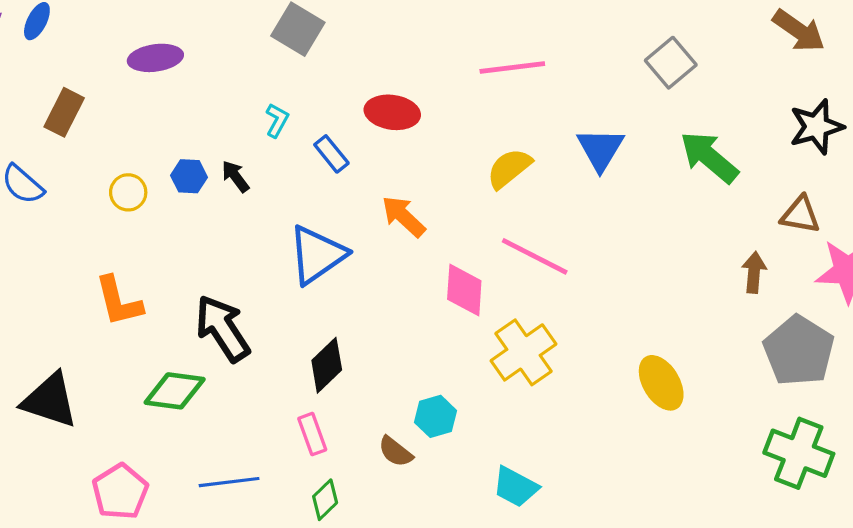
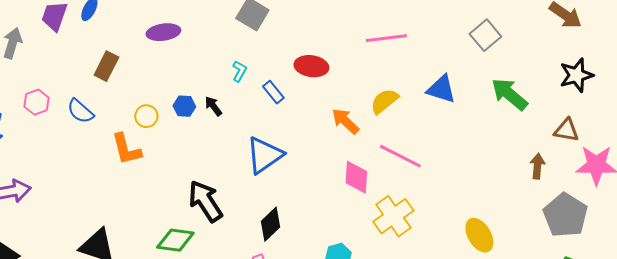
blue triangle: (600, 149) -> (441, 89), turned -44
orange arrow: (403, 216) -> (345, 121), moved
orange L-shape: (119, 301) -> (126, 149), moved

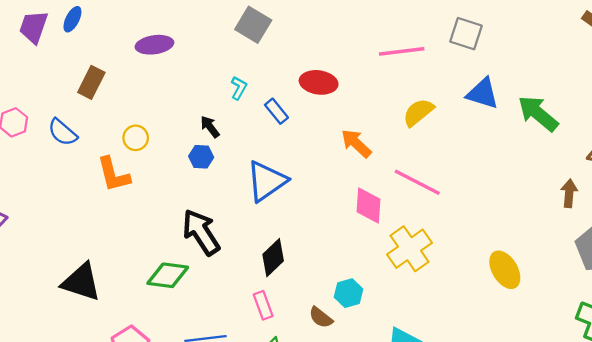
gray square: (485, 35) -> (466, 34), moved, turned -32
blue triangle: (441, 89) -> (483, 94), moved
yellow semicircle: (384, 101) -> (418, 112), moved
blue hexagon: (184, 106) -> (201, 157), moved

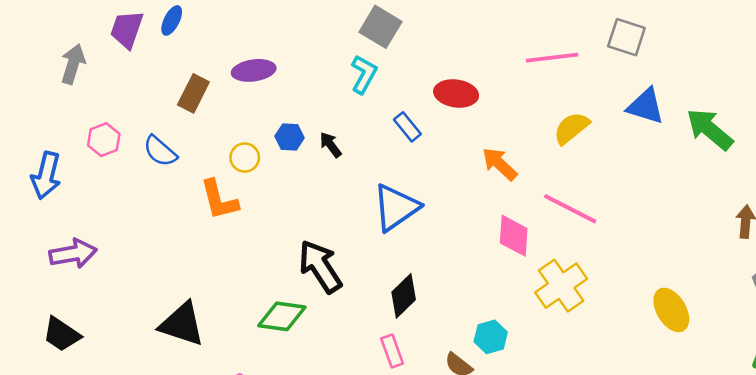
purple ellipse: (154, 45) -> (254, 70), moved
cyan L-shape: (239, 88) -> (364, 74), moved, size x1.4
blue hexagon: (201, 157) -> (290, 137), moved

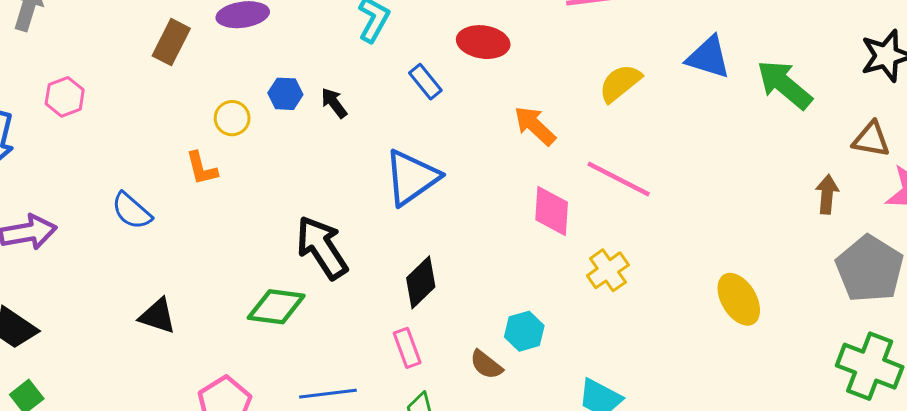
blue semicircle: (160, 151) -> (132, 211), moved
orange L-shape: (219, 200) -> (202, 168), size x0.7
yellow cross: (561, 286) -> (608, 270), size x0.7
black triangle: (182, 324) -> (158, 316), size x0.7

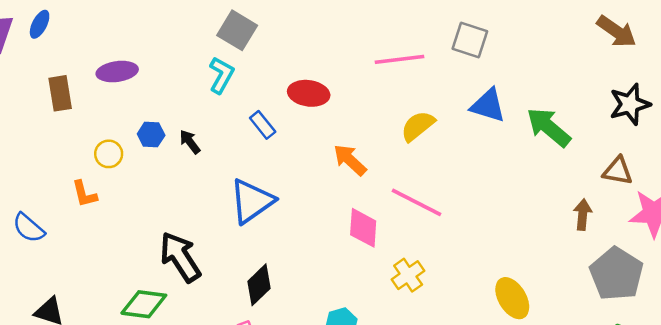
brown rectangle: (171, 42) -> (60, 93), turned -36

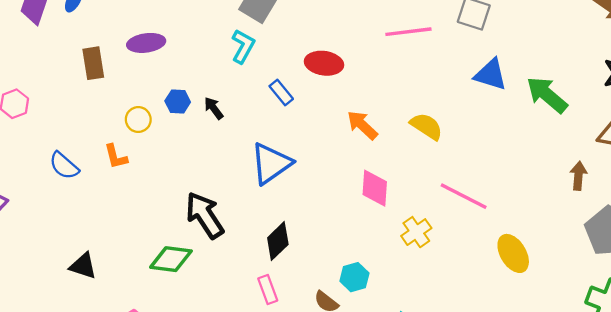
yellow semicircle: (418, 126) -> (426, 126), moved, turned 72
pink line: (417, 202) -> (464, 196), moved
blue semicircle: (29, 228) -> (64, 166), moved

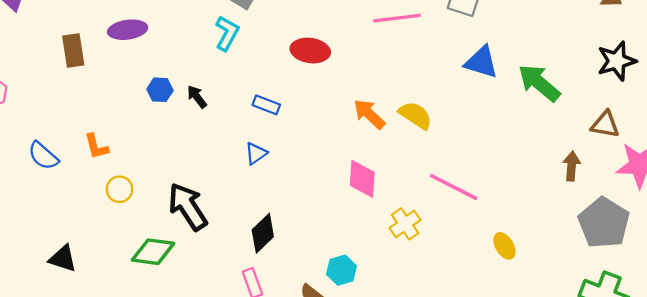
blue rectangle: (281, 92) -> (266, 105), moved, turned -30
yellow circle: (138, 120) -> (119, 189), moved
orange arrow: (362, 125) -> (369, 114), moved
blue triangle: (271, 163) -> (256, 153), size x0.5
yellow ellipse: (513, 253) -> (504, 246), size x0.7

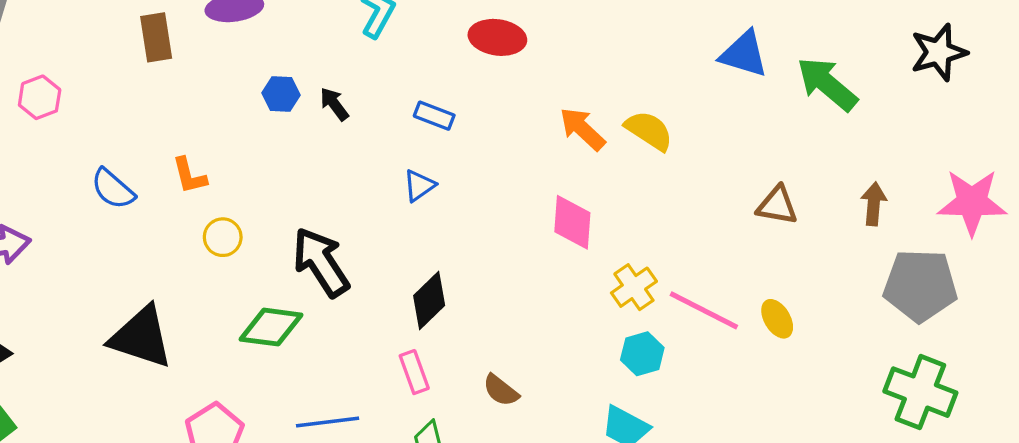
brown triangle: (605, 124) -> (777, 206), moved
pink line: (454, 187) -> (704, 310), moved
gray pentagon: (604, 223) -> (920, 285), turned -30
black triangle: (63, 259) -> (141, 337), size x1.6
cyan hexagon: (341, 270) -> (642, 354), moved

